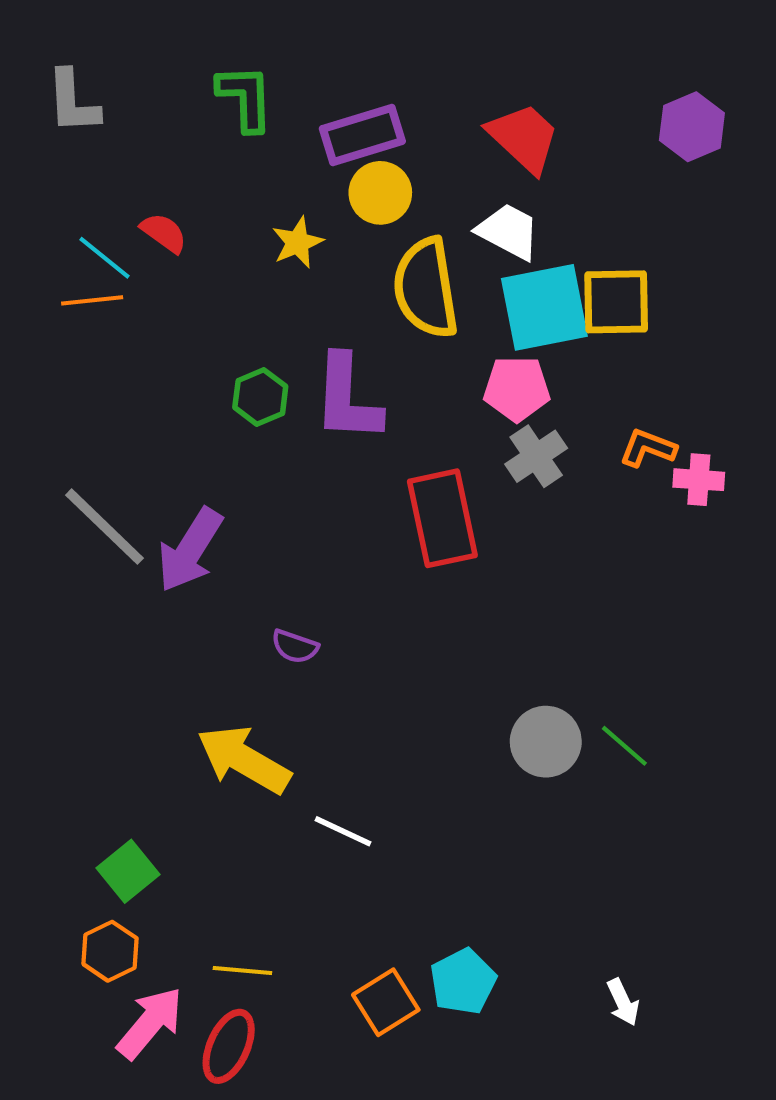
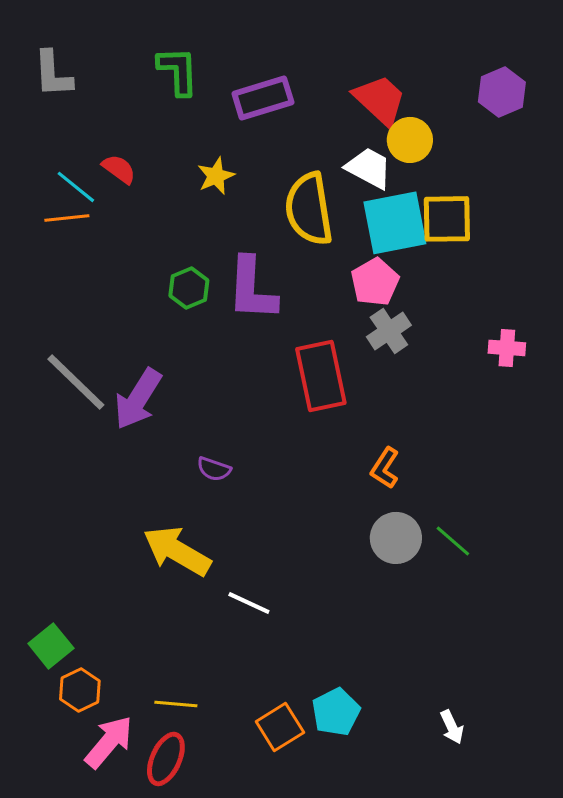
yellow circle: (380, 193) -> (410, 140), moved
pink pentagon: (517, 389) -> (375, 282), turned -30
orange L-shape: (648, 448) -> (385, 468), moved, turned -78
green square: (128, 871) -> (51, 646), moved

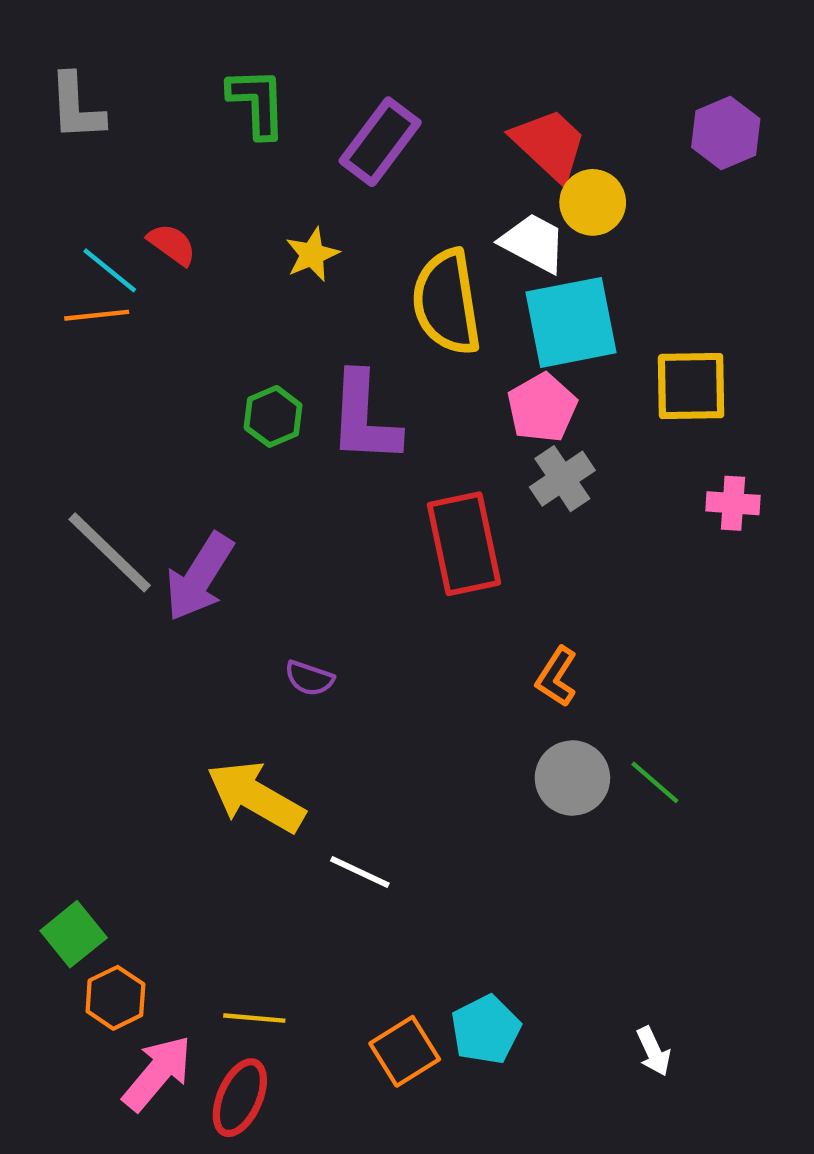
purple rectangle: (263, 98) -> (380, 142), turned -36
yellow square: (447, 219) -> (691, 386), moved

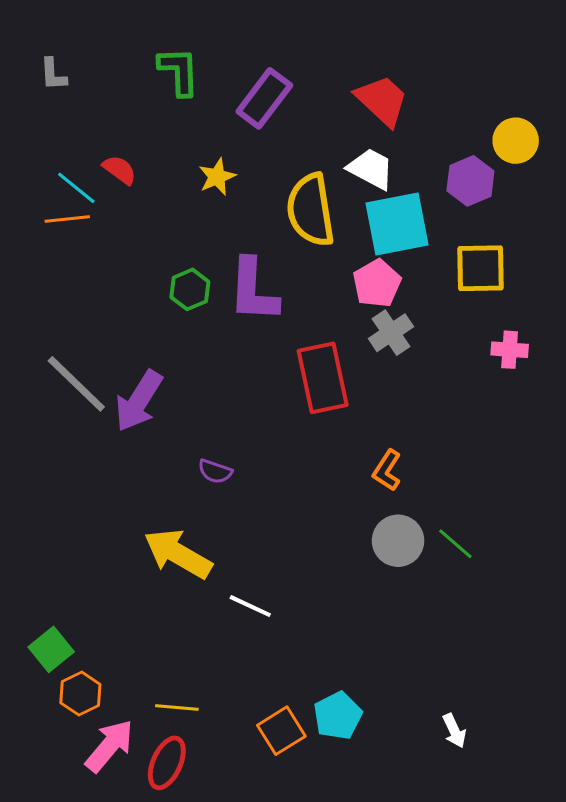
gray L-shape: (76, 107) -> (53, 74), size x0.7
purple hexagon: (726, 133) -> (470, 181), moved
yellow circle: (593, 202) -> (516, 141), moved

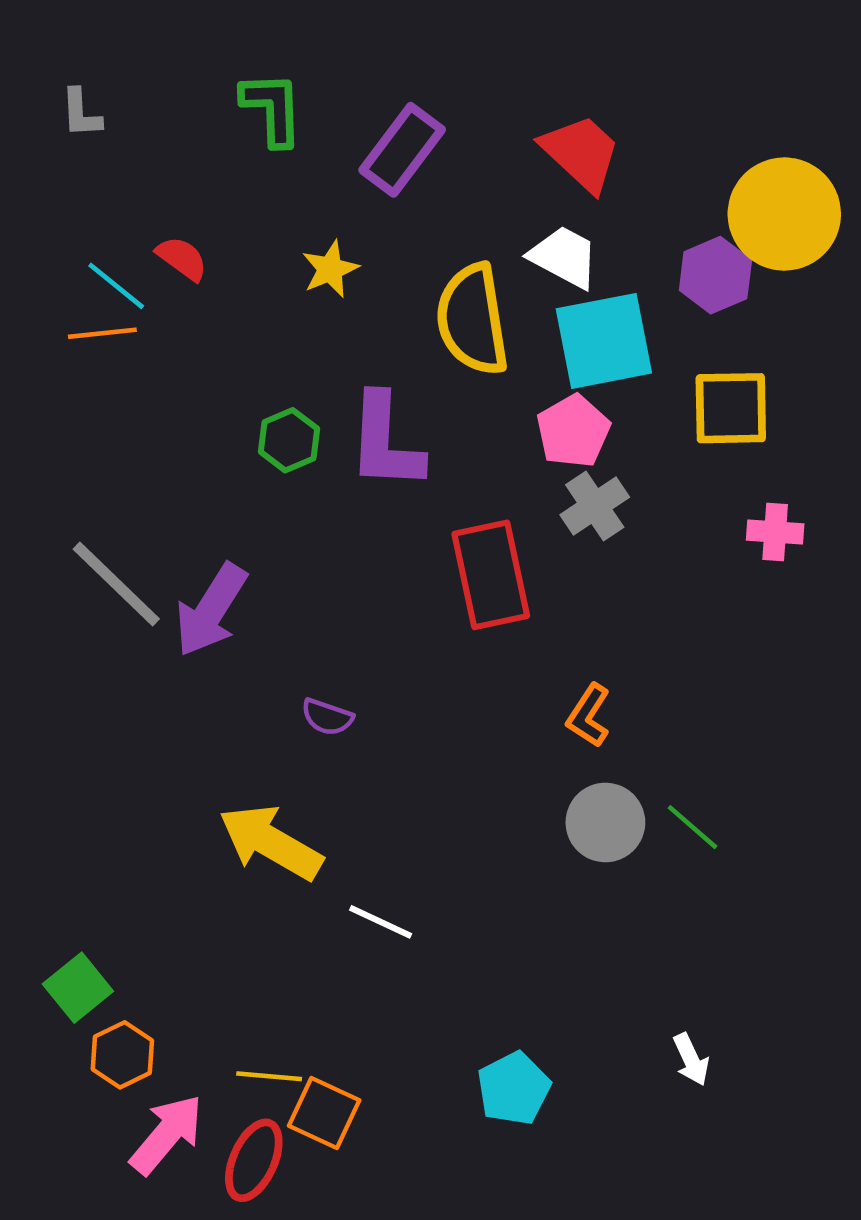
yellow circle: (516, 141) -> (784, 214), size x1.6
orange square: (281, 731) -> (324, 1113), moved, turned -33
white arrow: (454, 731) -> (691, 1059), moved

